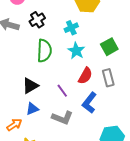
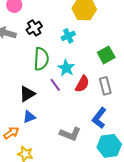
cyan star: (76, 51) -> (66, 68), moved
purple line: (62, 91) -> (55, 85), moved
blue L-shape: (89, 103) -> (99, 118), moved
gray L-shape: (62, 118) -> (70, 134), moved

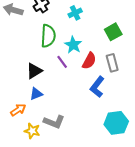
blue L-shape: (99, 118) -> (97, 87), moved
gray L-shape: (70, 134) -> (54, 122), moved

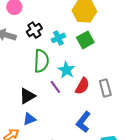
cyan cross: (75, 13) -> (58, 38), moved
green square: (113, 32) -> (85, 40), moved
blue L-shape: (97, 87) -> (83, 122), moved

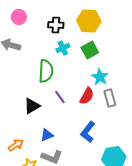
black cross: (34, 30) -> (56, 25), moved, turned 35
cyan star: (66, 70) -> (100, 77), moved
blue triangle: (29, 119) -> (47, 135), moved

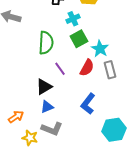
cyan cross: (63, 48) -> (73, 19), moved
green square: (90, 50) -> (79, 39), moved
black triangle: (32, 106) -> (44, 87), moved

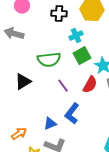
green semicircle: (46, 43) -> (49, 60), turned 80
black triangle: (44, 87) -> (23, 82), moved
blue L-shape: (88, 104) -> (72, 114), moved

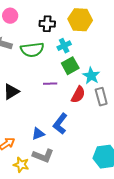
green semicircle: (49, 60) -> (32, 50), moved
purple line: (63, 86) -> (50, 84), moved, turned -56

